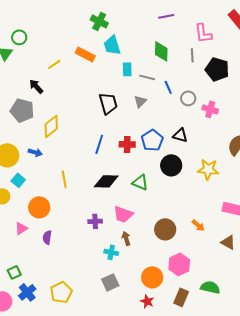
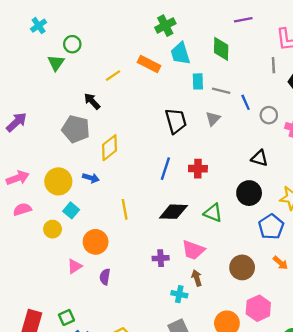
green cross: (99, 21) -> (165, 26), turned 36
green diamond: (161, 51) -> (221, 49), moved
blue pentagon: (152, 140) -> (271, 227), moved

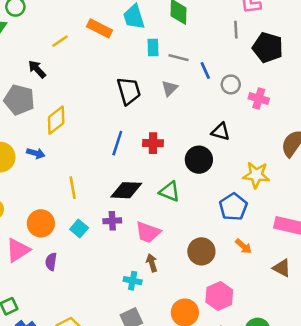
black circle: (249, 193) -> (199, 160), moved
cyan square: (71, 210) -> (79, 228), moved
purple cross: (161, 258) -> (112, 221), moved
pink triangle: (75, 266) -> (18, 250), size x1.5

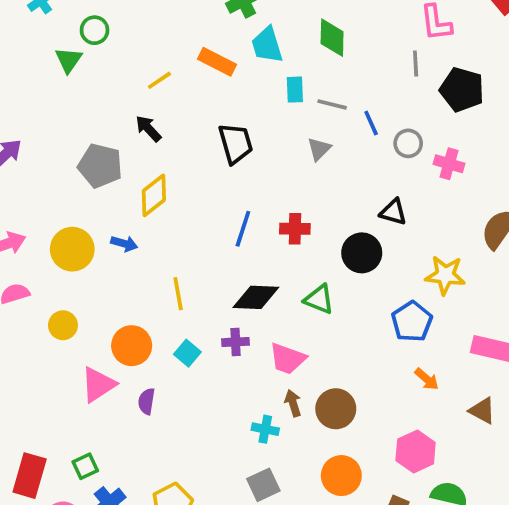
black arrow: (37, 69) -> (148, 129), moved
black trapezoid: (129, 91) -> (236, 143), moved
brown circle: (201, 251) -> (336, 409), moved
pink hexagon: (219, 296) -> (416, 451), moved

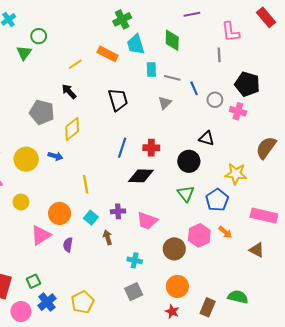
black pentagon: (462, 90) -> (247, 84), moved
black diamond: (256, 297) -> (141, 176), moved
green triangle: (319, 299) -> (186, 194), moved, turned 30
brown arrow: (293, 403) -> (108, 237), moved
pink hexagon: (416, 451) -> (199, 235), moved

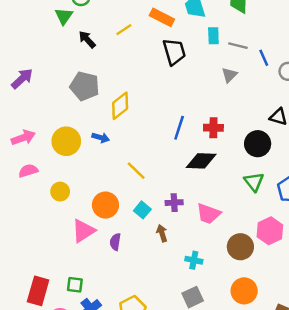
black arrow: (69, 91) -> (87, 39), moved
black trapezoid: (118, 100) -> (174, 52), moved
yellow line: (86, 184) -> (136, 171), turned -36
green square: (33, 281) -> (75, 285), turned 32

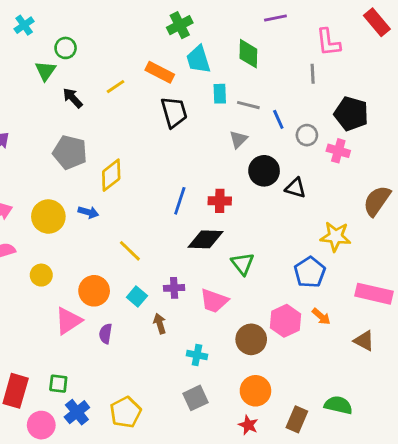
black circle: (258, 144) -> (264, 171), moved
green triangle: (254, 182) -> (243, 264), moved

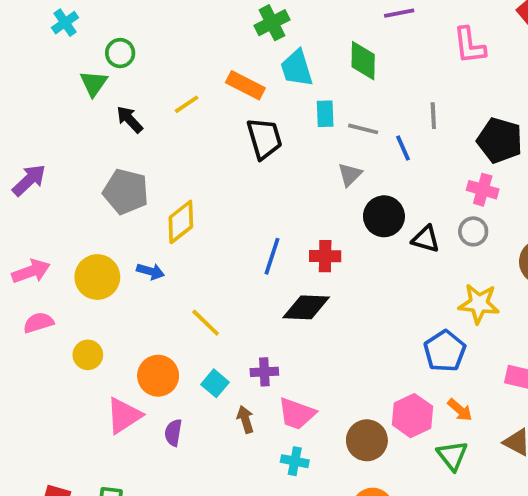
gray line: (313, 74) -> (433, 116), moved
gray circle: (307, 135) -> (473, 231), moved
green triangle: (243, 264) -> (452, 455), moved
pink trapezoid: (214, 301) -> (297, 414), moved

